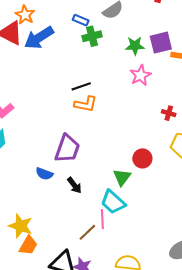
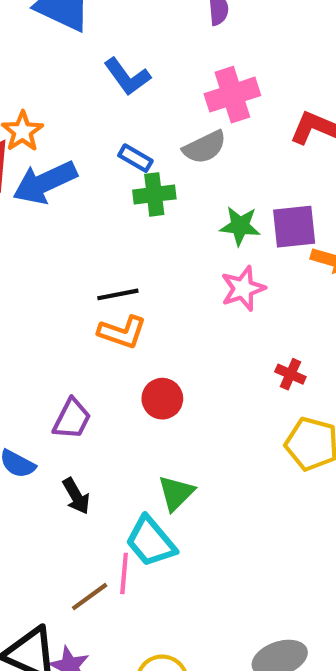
purple trapezoid: (67, 149) -> (72, 419), size x0.7
red circle: (142, 158) -> (162, 399), moved

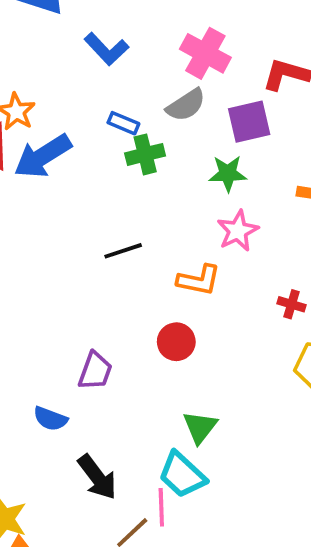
pink cross: (232, 95) -> (205, 53), turned -36
purple square: (294, 227) -> (249, 122), moved
orange L-shape: (122, 332) -> (199, 280), moved
black arrow: (76, 496) -> (97, 477), moved, size x1.4

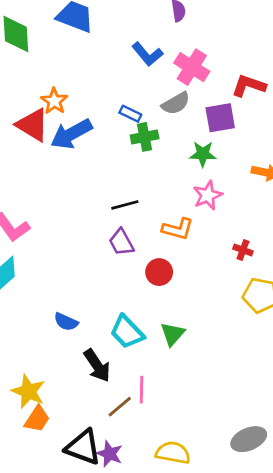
blue L-shape: (106, 49) -> (147, 54), moved
purple trapezoid: (95, 371) -> (121, 242), moved, turned 128
cyan trapezoid: (182, 475) -> (127, 332), moved

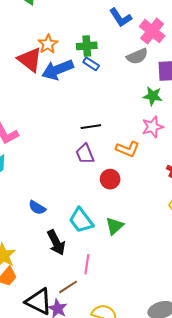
blue rectangle: (130, 114) -> (91, 64), moved
green cross: (145, 137) -> (87, 46), moved
brown line: (120, 407) -> (68, 287), moved

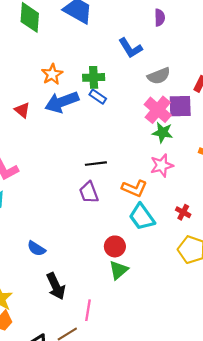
pink cross: (152, 31) -> (158, 110), moved
gray semicircle: (137, 56) -> (159, 76), moved
red triangle: (30, 60) -> (22, 110), moved, size x0.6
red circle: (110, 179) -> (115, 246), moved
cyan trapezoid: (81, 220) -> (142, 217), moved

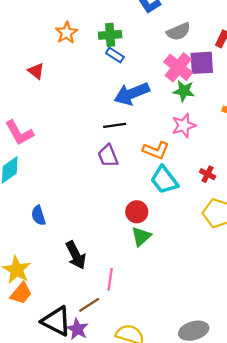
blue arrow: (62, 102) -> (132, 94), moved
blue semicircle: (36, 248) -> (38, 215), moved, turned 42

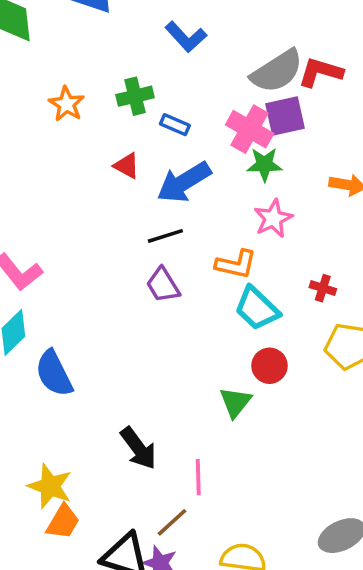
gray semicircle: (178, 32) -> (277, 71), moved, size x1.4
blue rectangle: (115, 55) -> (175, 125), moved
red triangle: (36, 71) -> (127, 166), moved
red circle: (137, 212) -> (269, 366), moved
blue semicircle: (38, 215) -> (54, 373), moved, size x1.5

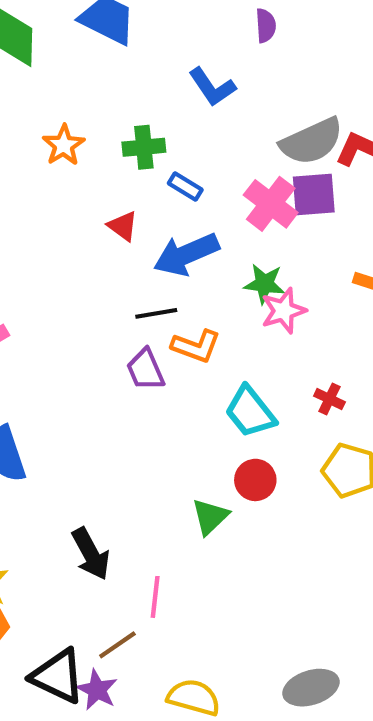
green star: (264, 165) -> (264, 284), moved
orange L-shape: (236, 264) -> (196, 346), moved

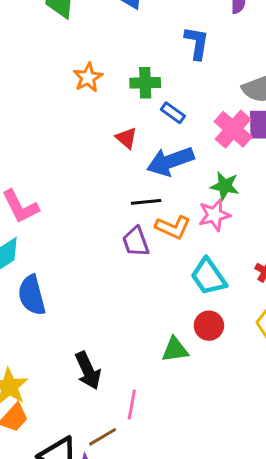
blue L-shape: (212, 87) -> (197, 43), turned -140
pink star: (283, 311) -> (214, 215), moved
green triangle: (210, 517) -> (175, 350), turned 32

